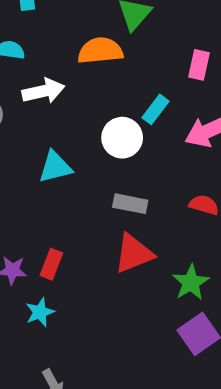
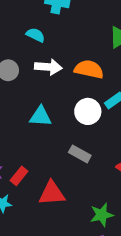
orange semicircle: (100, 51) -> (89, 69), moved
red triangle: (134, 254) -> (52, 193), moved

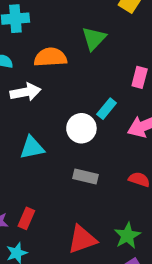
orange semicircle: (89, 69) -> (50, 57), moved
red triangle: (52, 193) -> (82, 239), moved

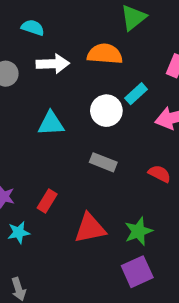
orange semicircle: (50, 57) -> (105, 54), moved
red rectangle: (26, 218) -> (47, 201), moved

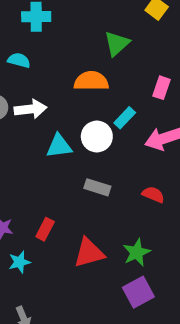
white arrow: (53, 64) -> (31, 109), moved
cyan triangle: (51, 124) -> (59, 146), moved

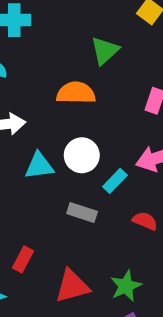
cyan rectangle: (125, 118) -> (115, 181), moved

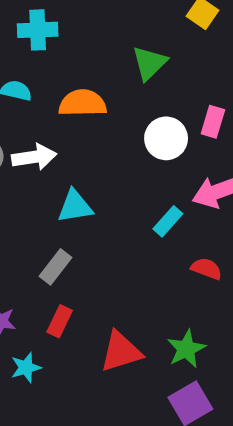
orange semicircle: (76, 93) -> (83, 103), moved
white circle: (82, 155) -> (166, 138), moved
gray rectangle: (82, 213) -> (55, 267), moved, turned -68

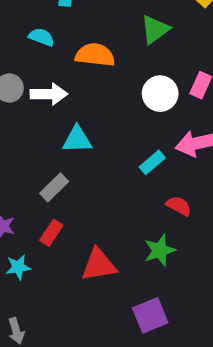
green star: (186, 349) -> (160, 250), moved

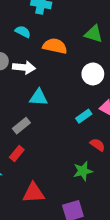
green triangle: (155, 29) -> (94, 34), turned 48
red triangle: (99, 265) -> (33, 193), moved

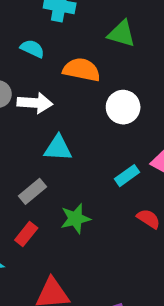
green triangle: (94, 34) -> (122, 34), moved
white circle: (93, 74) -> (123, 107), moved
green star: (83, 171) -> (75, 219), moved

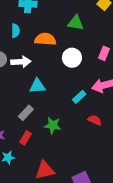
green triangle: (122, 34) -> (76, 23), moved
cyan semicircle: (32, 49) -> (15, 31), turned 72
green star: (75, 219) -> (53, 125), turned 30

